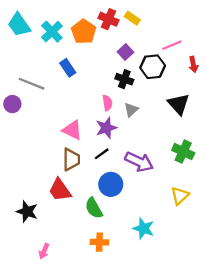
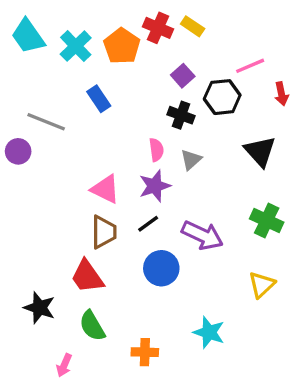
green semicircle: (94, 208) -> (92, 326), moved

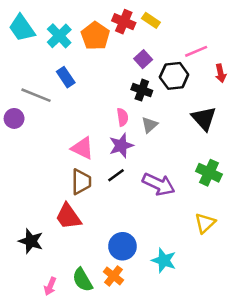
blue rectangle: (99, 99) -> (66, 77), moved
blue circle: (161, 268) -> (122, 246), moved
green semicircle: (92, 326) -> (82, 280), moved
orange cross: (145, 352) -> (113, 276), turned 36

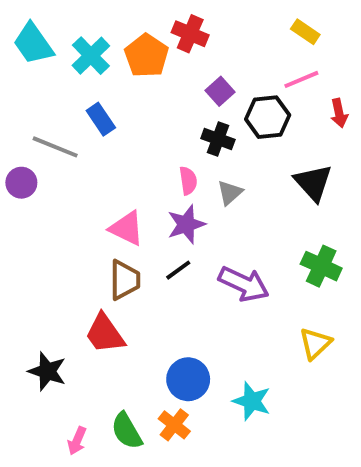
yellow rectangle: (151, 20) -> (305, 32), moved

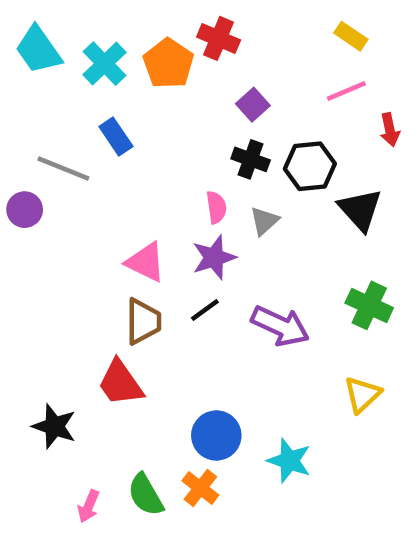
black hexagon: (268, 117) -> (310, 166), moved

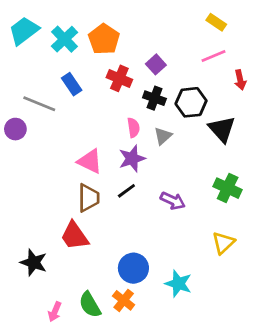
red cross: (219, 38) -> (119, 78), moved
cyan trapezoid: (38, 50) -> (24, 31), turned 88
purple arrow: (280, 326) -> (173, 201), size x0.7

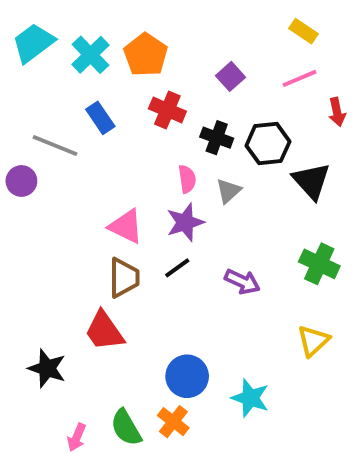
purple square: (156, 64) -> (231, 76), moved

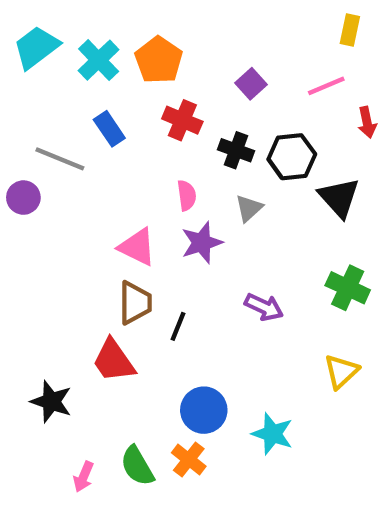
yellow rectangle: (303, 31) -> (350, 30), moved, turned 68
pink semicircle: (187, 179) -> (187, 195), moved
black line: (177, 268) -> (178, 326), moved, turned -32

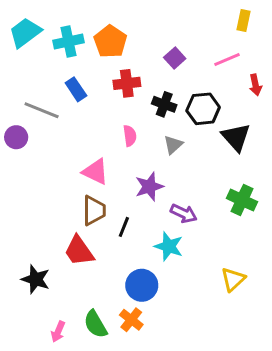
cyan cross: (99, 60) -> (68, 42), turned 32
red cross: (182, 120) -> (127, 83), turned -30
purple star: (202, 243) -> (149, 187), moved
yellow triangle: (341, 371) -> (233, 279), moved
cyan star: (273, 434) -> (169, 246), moved

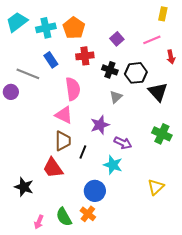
pink semicircle: (130, 136) -> (73, 89), moved, size x1.6

